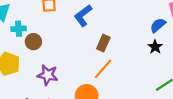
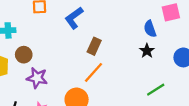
blue semicircle: (158, 25) -> (150, 29), turned -70
brown circle: (33, 42) -> (24, 55), moved

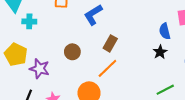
brown circle: (24, 55) -> (72, 52), moved
purple star: (37, 78) -> (40, 69), moved

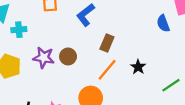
black star: (160, 52) -> (138, 67), moved
purple star: (40, 69) -> (44, 58), moved

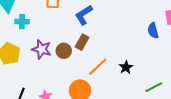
brown rectangle: (107, 43) -> (82, 42), moved

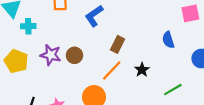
blue semicircle: (153, 31) -> (168, 40), moved
brown rectangle: (82, 42) -> (118, 44), moved

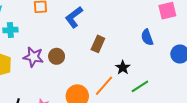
orange line: (112, 71) -> (104, 86), moved
green line: (173, 90) -> (140, 86), moved

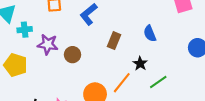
blue semicircle: (147, 37) -> (150, 33), moved
purple star: (33, 57) -> (48, 44), moved

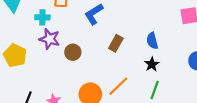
cyan cross: (25, 30) -> (42, 17), moved
black star: (140, 64) -> (152, 64), moved
green line: (158, 82) -> (155, 90), turned -42

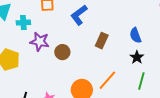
cyan cross: (42, 17) -> (23, 23), moved

